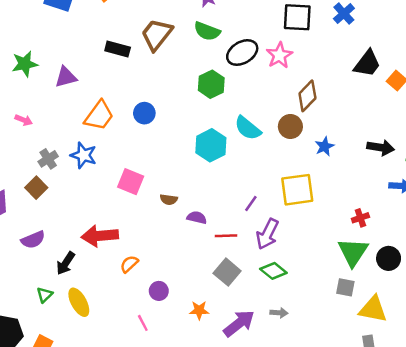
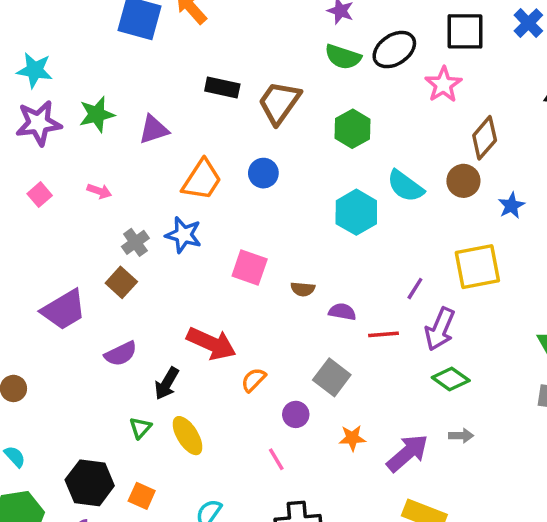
brown trapezoid: (157, 34) -> (279, 103), moved
black ellipse: (242, 53) -> (394, 50), moved
red arrow: (100, 236) -> (211, 343), turned -148
gray square: (227, 272) -> (332, 377), moved

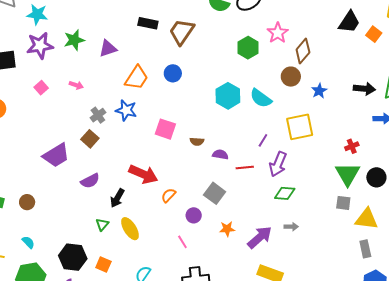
pink star: (443, 85) -> (278, 33), moved
green hexagon: (353, 129) -> (248, 48), moved
cyan semicircle: (405, 186) -> (261, 98), moved
green diamond: (451, 379) -> (285, 193), turned -30

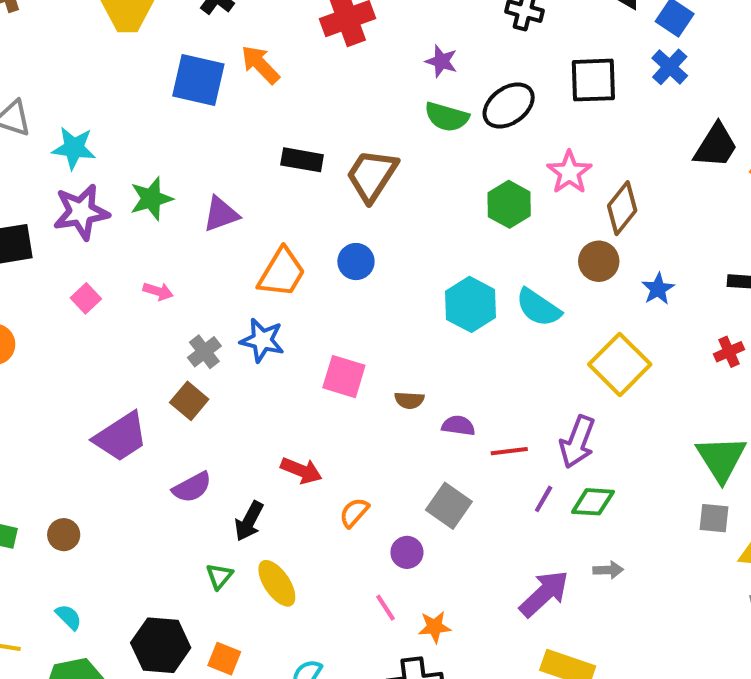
yellow square: (300, 127) -> (620, 364), turned -32
purple line: (263, 140) -> (544, 499), moved
red cross: (352, 146) -> (729, 352), moved
red arrow: (143, 174) -> (301, 470), size x0.7
orange star: (227, 229) -> (435, 627), moved

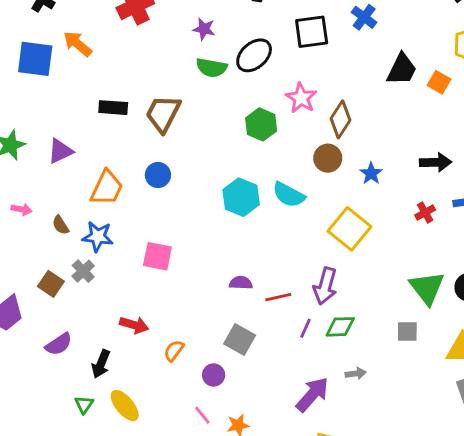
gray cross: (204, 352) -> (83, 271), moved
brown semicircle: (409, 400) -> (61, 225), moved, turned 60
gray square: (714, 518) -> (407, 331), moved

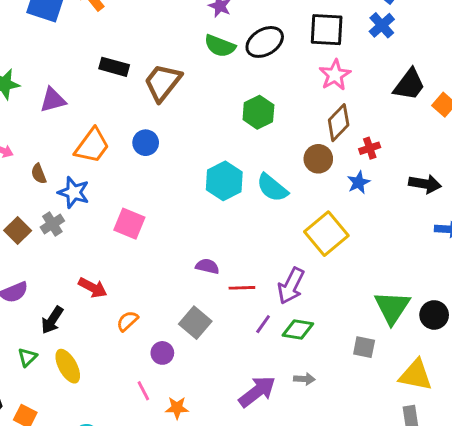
pink star: (301, 98) -> (335, 75), moved
red cross: (425, 213) -> (370, 148), moved

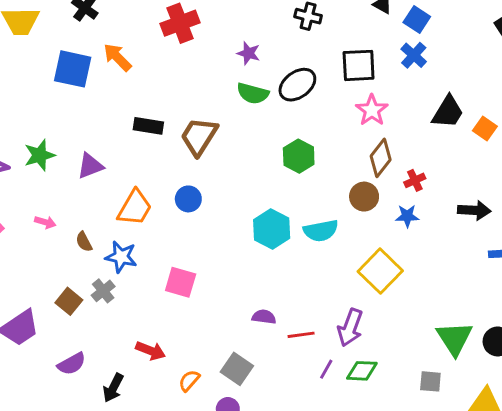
blue star: (359, 182) -> (407, 216), turned 30
cyan semicircle: (272, 188) -> (321, 231), turned -44
gray square: (195, 323) -> (237, 369), moved

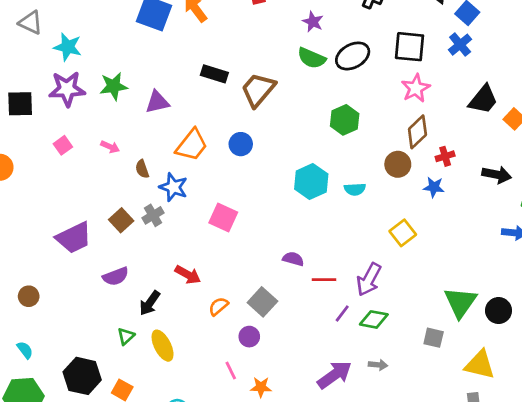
black arrow: (474, 210) -> (497, 175), moved
cyan semicircle: (321, 231) -> (355, 189), size x0.7
yellow square: (380, 271) -> (403, 233), size x0.7

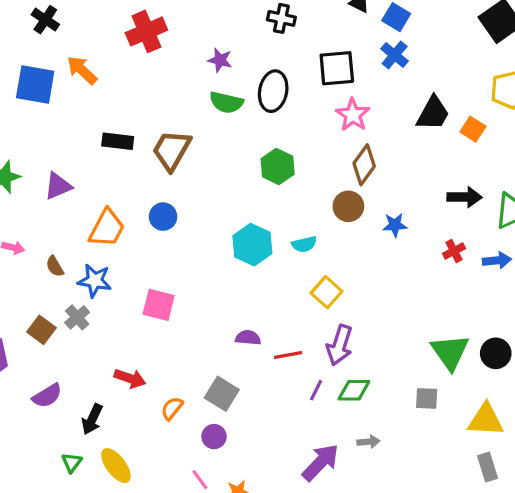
black ellipse: (353, 56) -> (273, 91), turned -40
red cross: (445, 156) -> (454, 251), moved
yellow square: (403, 233) -> (327, 292), moved

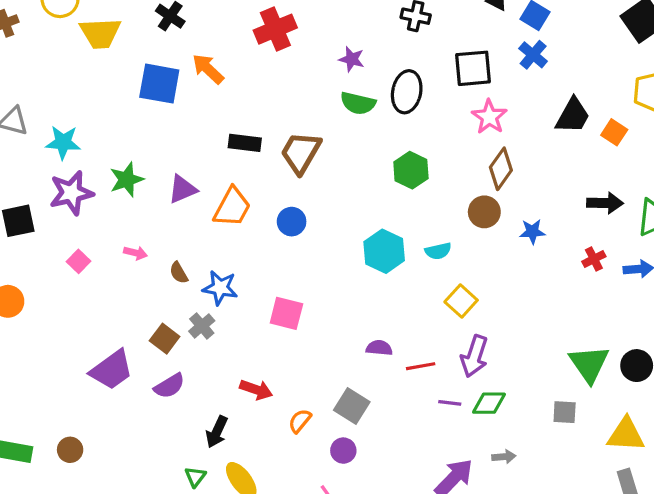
orange trapezoid: (107, 228) -> (232, 207), moved
purple line: (316, 390) -> (450, 403), turned 70
purple semicircle: (47, 396) -> (169, 386), moved

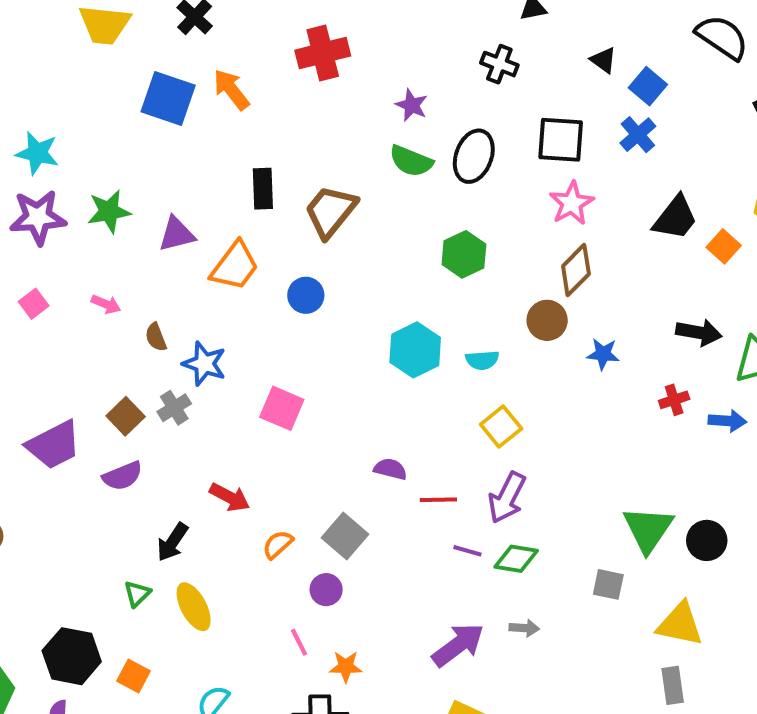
black rectangle: (245, 143) -> (263, 189), turned 72

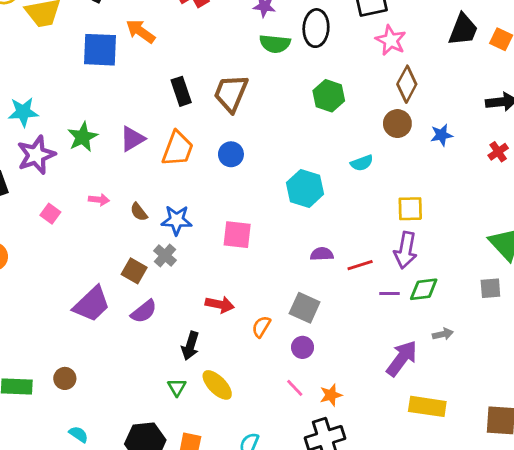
cyan hexagon: (415, 350) -> (305, 188), moved
yellow square: (501, 427) -> (410, 209), moved, turned -36

